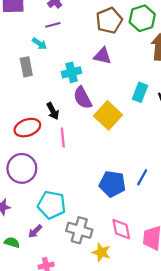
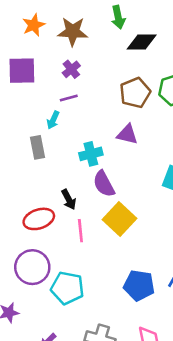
cyan arrow: (40, 44) -> (53, 120), turned 80
yellow square: (108, 115) -> (119, 219), moved
cyan pentagon: (52, 205) -> (67, 288), moved

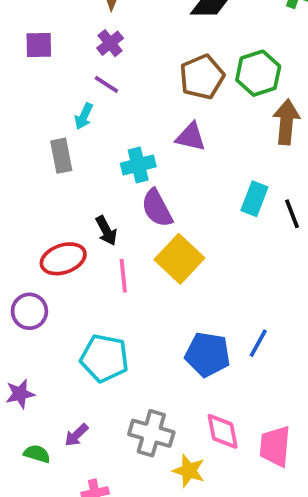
purple square: (22, 71) -> (39, 45), size x0.7
purple line: (69, 98) -> (106, 84), turned 48
purple circle: (32, 267) -> (29, 311), moved, size x0.7

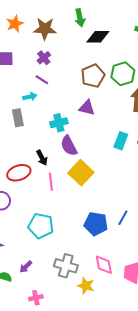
cyan arrow: (84, 116) -> (30, 97), turned -128

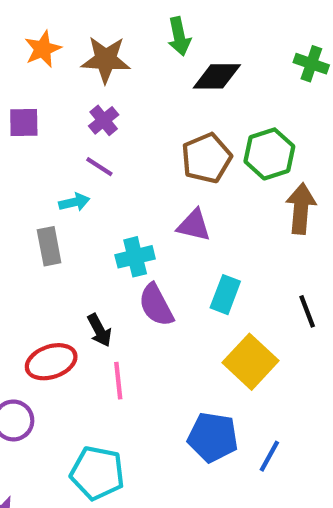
cyan rectangle: (121, 141) -> (225, 295), moved
yellow square: (81, 173) -> (251, 362), moved
blue pentagon: (96, 224) -> (213, 437), moved

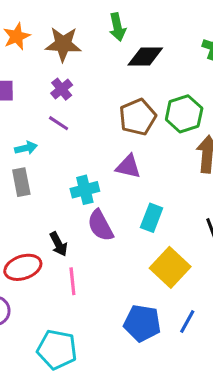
cyan arrow: (74, 202) -> (26, 148), moved
blue line: (269, 456) -> (187, 322), moved

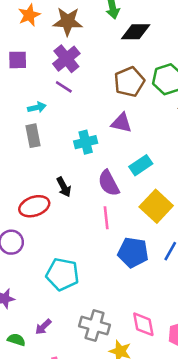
purple cross: (62, 89) -> (66, 59), size x1.5
cyan rectangle: (152, 218) -> (141, 165), turned 35
purple semicircle: (100, 225) -> (109, 183), moved
pink line: (72, 281) -> (106, 218), moved

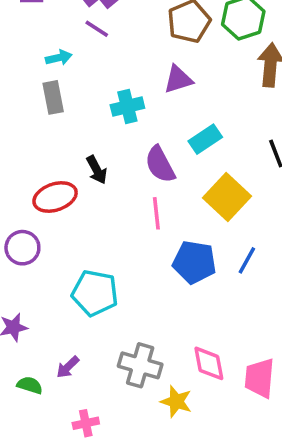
purple triangle: (122, 123) -> (178, 79), turned -30

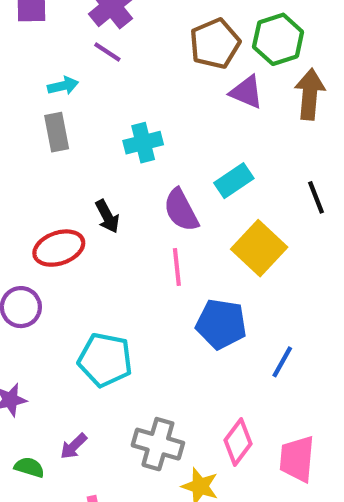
purple triangle: (178, 79) -> (246, 92), moved, turned 40
blue line: (247, 260) -> (282, 362), moved
pink diamond: (209, 363) -> (238, 442), turned 48

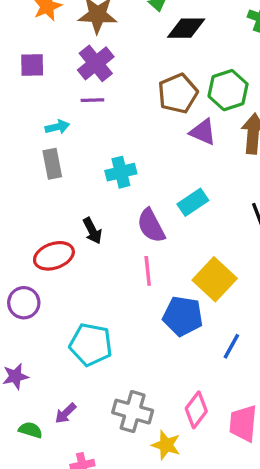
purple line: (107, 52) -> (92, 100), turned -35
yellow square: (259, 248) -> (215, 279), moved

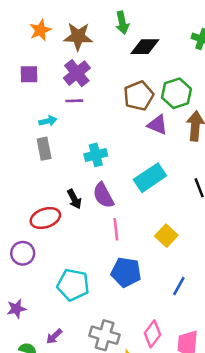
cyan rectangle: (193, 202) -> (150, 178), size x1.4
purple semicircle: (151, 226) -> (103, 195), moved
yellow square: (215, 279) -> (166, 236), size x0.7
blue pentagon: (183, 316) -> (126, 272), moved

